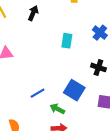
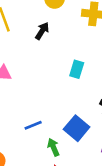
green arrow: (57, 109) -> (53, 147), turned 32

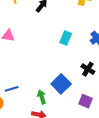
blue line: (33, 125) -> (12, 89), moved

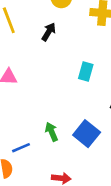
green arrow: (42, 97) -> (52, 132), moved

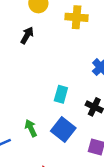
cyan rectangle: (86, 71) -> (61, 94), moved

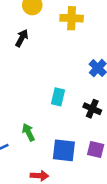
blue square: (63, 129) -> (64, 150), moved, turned -30

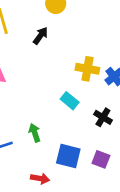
yellow cross: (72, 18) -> (87, 69), moved
cyan rectangle: (58, 97) -> (70, 101), turned -72

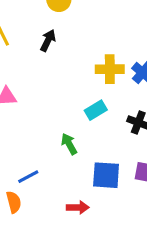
cyan rectangle: (70, 101) -> (96, 110), turned -60
green arrow: (35, 133) -> (69, 144), moved

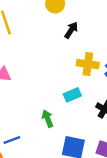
black arrow: (48, 40) -> (71, 30), moved

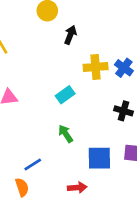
cyan rectangle: (72, 95) -> (65, 95), moved

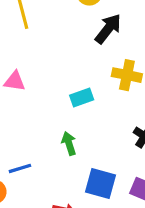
black arrow: (70, 35) -> (108, 29), size x1.4

